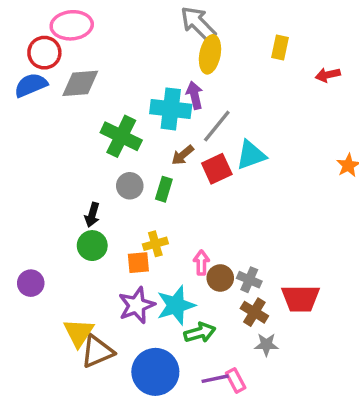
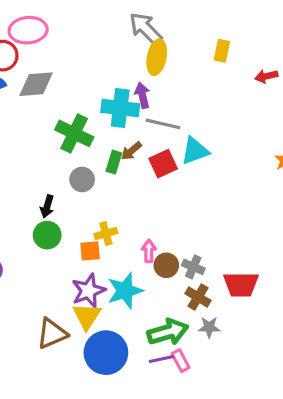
gray line: (217, 126) -> (163, 124), turned 64
green rectangle: (164, 189) -> (114, 162), moved
yellow triangle: (79, 333) -> (87, 316), moved
green arrow: (200, 333) -> (168, 332), moved, size x1.4

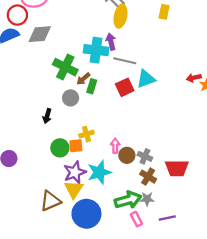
red arrow: (266, 76) -> (194, 78), moved
brown arrow: (131, 151) -> (83, 79), moved
green circle: (47, 235) -> (60, 148), moved
gray star: (209, 327) -> (147, 199), moved
purple line: (162, 359) -> (167, 218), moved

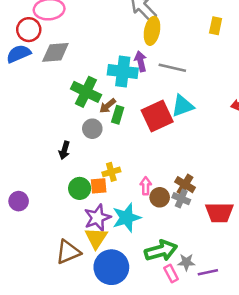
yellow rectangle: (164, 12) -> (216, 26), moved
gray line: (125, 61) -> (172, 68), moved
red square: (125, 87) -> (157, 116), size x1.4
brown cross: (148, 177) -> (185, 185), moved
gray star: (147, 199) -> (186, 262), moved

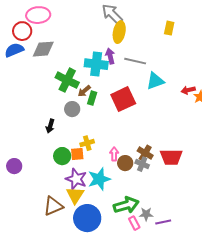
cyan triangle: (183, 106) -> (155, 81), moved
red trapezoid: (219, 213) -> (171, 157), moved
purple star: (97, 218) -> (76, 179), turned -30

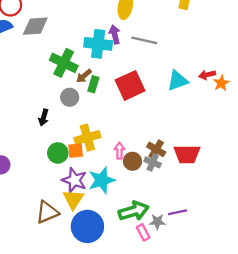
cyan triangle: (155, 81) -> (177, 81), moved
yellow cross: (87, 143) -> (87, 138), size x1.5
purple line: (163, 222) -> (177, 212), moved

